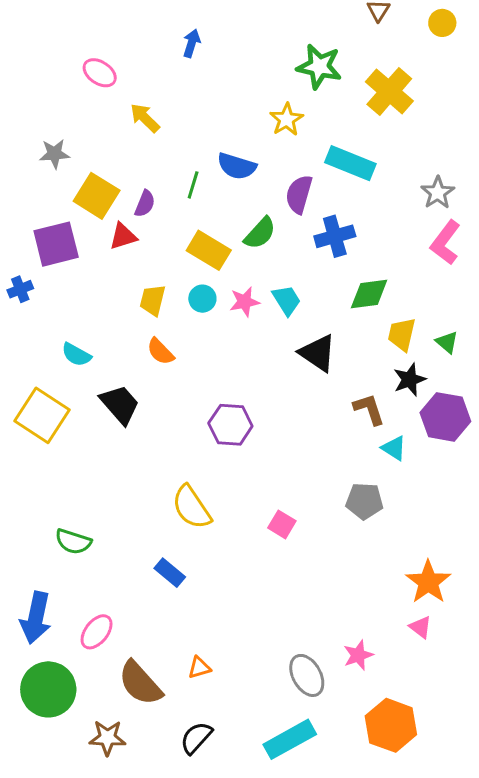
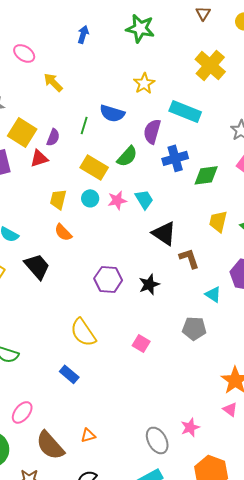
green star: (319, 67) -> (140, 28), moved
green diamond: (369, 294) -> (206, 175), moved
black star: (410, 380) -> (149, 284), moved
brown L-shape: (369, 409) -> (189, 258), moved

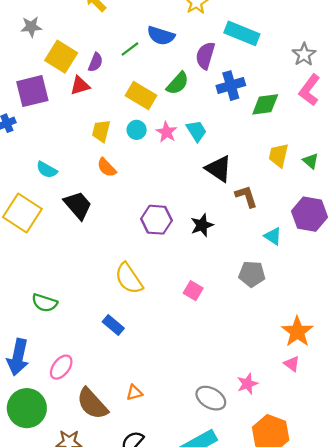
green line: (84, 125) -> (130, 49), turned 36
pink star: (117, 200) -> (166, 132), turned -30
gray ellipse: (157, 440) -> (211, 398), turned -32

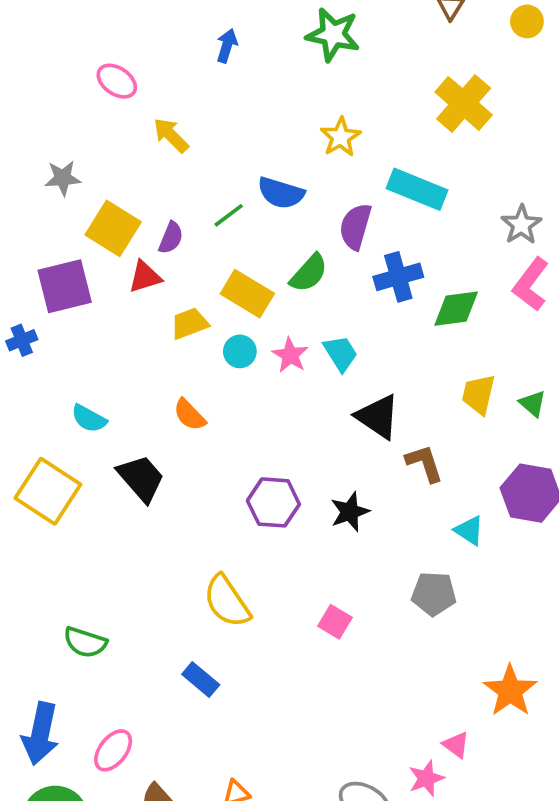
yellow trapezoid: (101, 131) -> (190, 323), moved, turned 55
pink triangle: (292, 364) -> (456, 745), moved

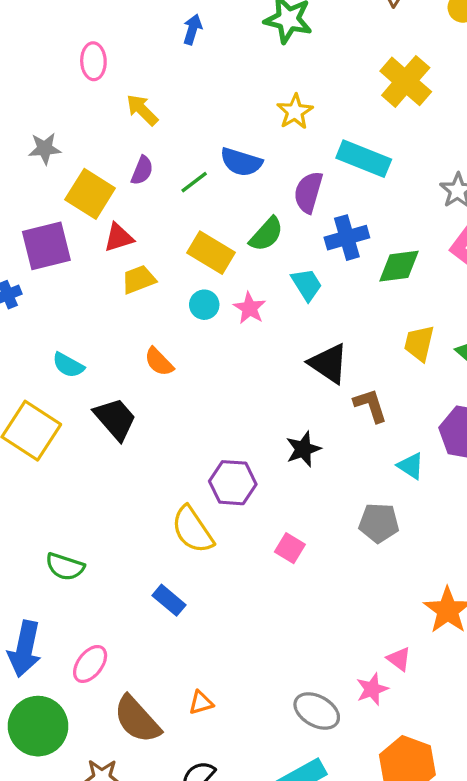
pink ellipse: (117, 81) -> (93, 61), turned 54
purple semicircle: (171, 238) -> (142, 170), moved
yellow trapezoid: (190, 323) -> (139, 280), moved
cyan trapezoid: (341, 353) -> (307, 285), moved
purple hexagon: (273, 502) -> (233, 483), moved

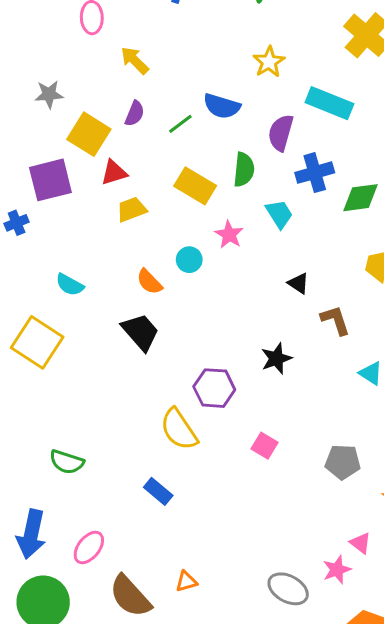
green semicircle: (266, 234) -> (244, 170), turned -36
cyan circle: (204, 305) -> (189, 260), moved
black triangle: (328, 363) -> (298, 283), size x0.6
black trapezoid: (115, 419) -> (141, 332), moved
gray pentagon: (379, 523) -> (343, 462), moved

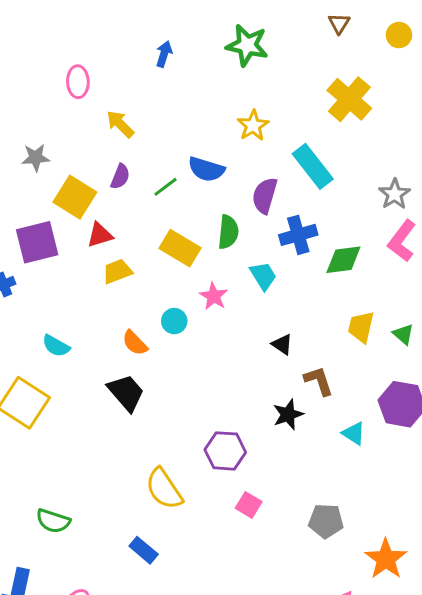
cyan rectangle: (329, 103) -> (313, 166), turned 30
black star: (276, 359) -> (288, 414), moved
purple hexagon: (214, 388) -> (225, 451), moved

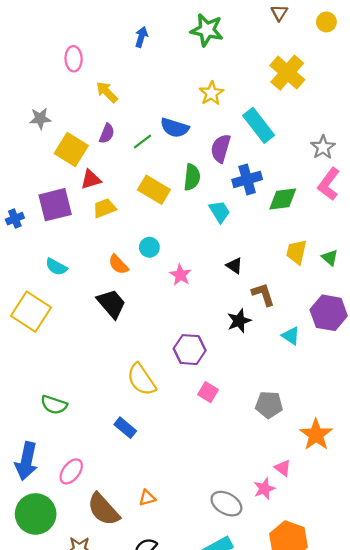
purple square: (37, 242) -> (55, 205), moved
pink star: (214, 296) -> (180, 275), moved

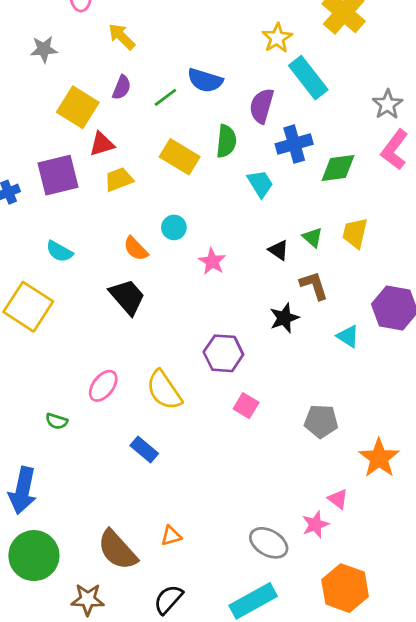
yellow star: (211, 93) -> (277, 38), moved
gray star: (40, 119) -> (44, 49), moved
green triangle: (330, 258) -> (313, 237), moved
green semicircle: (54, 405) -> (57, 421), size x0.7
pink ellipse: (71, 471) -> (103, 386), moved

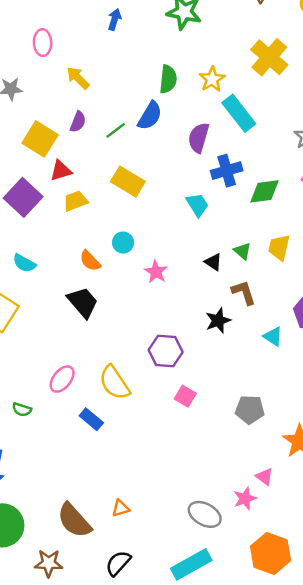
blue semicircle: (205, 80) -> (150, 116), turned -76
green semicircle: (226, 141) -> (168, 79), moved
purple square: (58, 175) -> (23, 197), turned -33
blue rectangle: (144, 450) -> (91, 419), moved

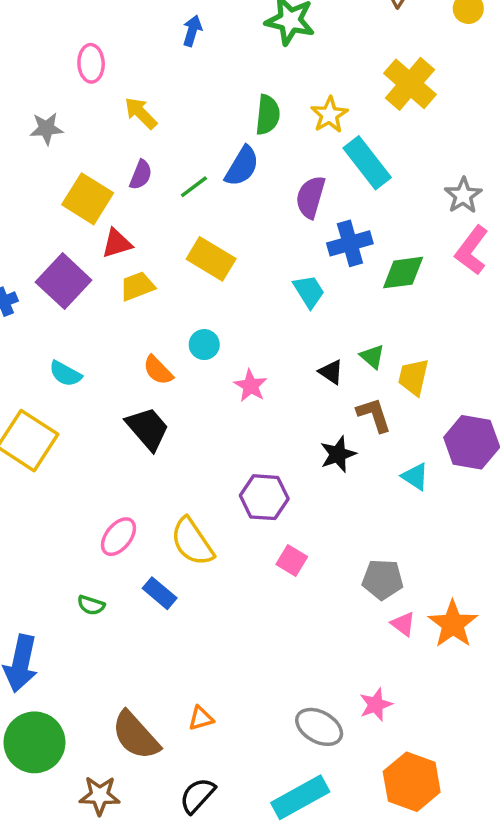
yellow trapezoid: (279, 247) -> (413, 377), moved
green semicircle: (22, 410) -> (91, 605), moved
pink triangle: (264, 477) -> (403, 624), moved

